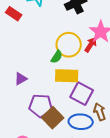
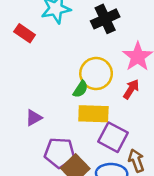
red arrow: (91, 45) -> (131, 89), moved

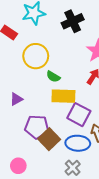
yellow circle: (96, 74) -> (36, 56), moved
green semicircle: (80, 89) -> (53, 77), turned 88

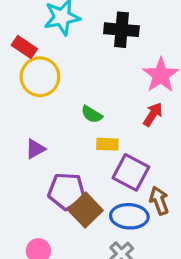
black cross: (73, 21) -> (121, 30), turned 30
yellow circle: (36, 56) -> (40, 77), moved
yellow rectangle: (63, 96) -> (107, 144), size x0.6

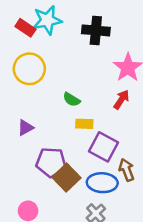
red rectangle: (24, 47) -> (25, 28), moved

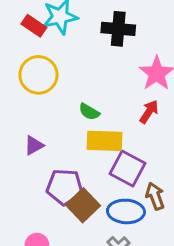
yellow rectangle: (84, 124) -> (104, 141), size x1.6

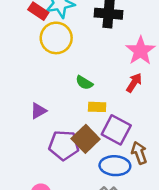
yellow circle: (38, 75) -> (56, 38), moved
yellow rectangle: (104, 141) -> (97, 107), size x0.6
brown square: (83, 205) -> (86, 139), moved

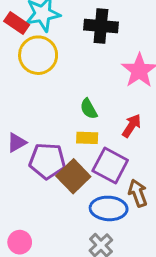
green semicircle: (84, 83) -> (89, 109), moved, turned 30
red arrow: (134, 83) -> (132, 126), moved
purple pentagon: (64, 145) -> (47, 161), moved

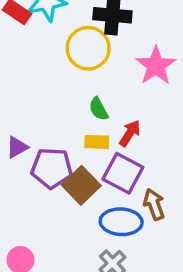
yellow circle: (38, 55) -> (88, 48), moved
red arrow: (132, 126) -> (130, 133), moved

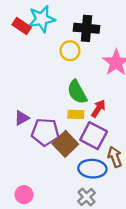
yellow circle: (88, 48) -> (70, 51), size x0.7
green semicircle: (99, 109) -> (77, 92), size x1.5

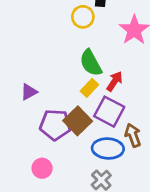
yellow rectangle: (76, 114) -> (89, 88), turned -49
purple pentagon: (45, 132) -> (55, 125), moved
pink circle: (24, 195) -> (42, 168), moved

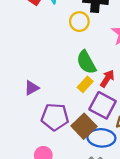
brown square: (78, 121) -> (84, 126), moved

